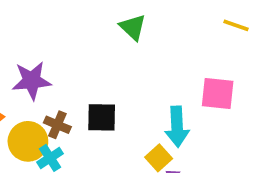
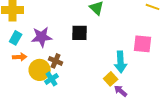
black square: (102, 117) -> (80, 33), moved

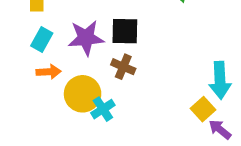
black square: (80, 33) -> (125, 31), moved
brown cross: (56, 61) -> (123, 67), moved

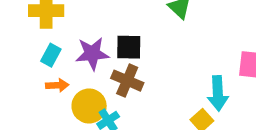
brown cross: (123, 67) -> (127, 81), size x1.4

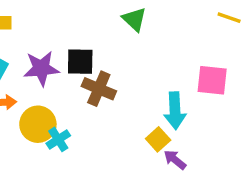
brown cross: (127, 81) -> (99, 89), moved

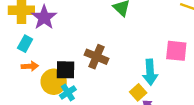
black square: (80, 62) -> (66, 70), moved
purple star: (41, 68) -> (44, 17), moved, turned -30

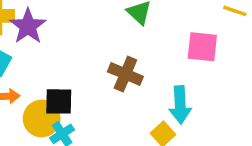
pink square: (176, 51) -> (202, 47), moved
brown cross: (96, 57) -> (125, 74), moved

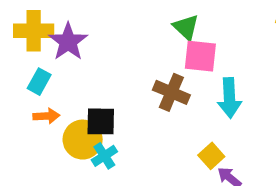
pink square: (202, 47) -> (200, 56), moved
cyan arrow: (180, 105) -> (229, 98), moved

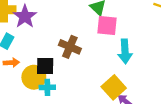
brown cross: (171, 92) -> (70, 47), moved
cyan cross: (104, 156) -> (47, 87), turned 32
yellow square: (211, 156) -> (114, 87), size x1.5

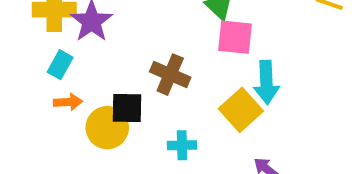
cyan cross: (47, 87) -> (182, 145), moved
yellow square: (114, 87) -> (241, 110), moved

